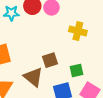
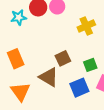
yellow cross: (78, 31) -> (86, 26), turned -30

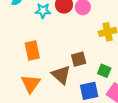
green square: (90, 65) -> (104, 71), turned 32

